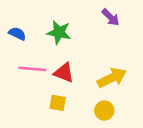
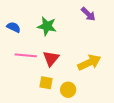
red triangle: (64, 73) -> (51, 58), turned 48
yellow circle: (104, 111) -> (68, 90), moved

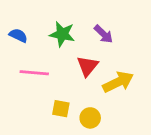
purple arrow: (88, 14) -> (103, 34), moved
red triangle: (51, 58) -> (87, 66), moved

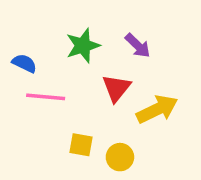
green star: (62, 34) -> (83, 46), turned -30
blue semicircle: (18, 35) -> (24, 63), moved

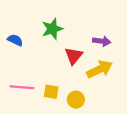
purple arrow: (138, 46) -> (102, 41), moved, turned -36
pink line: (46, 97) -> (22, 87), moved

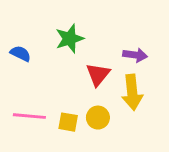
yellow arrow: (99, 69) -> (132, 92), turned 110
yellow circle: (76, 100) -> (98, 118), moved

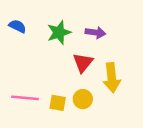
blue semicircle: (20, 54) -> (17, 26), moved
purple arrow: (135, 55) -> (95, 32), moved

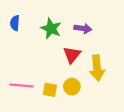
blue semicircle: (17, 26) -> (15, 23), turned -112
green star: (59, 32) -> (51, 28), turned -30

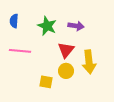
pink line: (21, 85) -> (20, 51), moved
yellow circle: (72, 87) -> (66, 71), moved

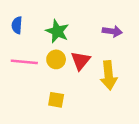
purple arrow: (76, 26) -> (112, 31), moved
yellow circle: (66, 71) -> (56, 59), moved

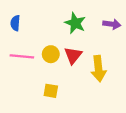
green star: (57, 31) -> (75, 23), moved
purple arrow: (112, 31) -> (112, 24), moved

